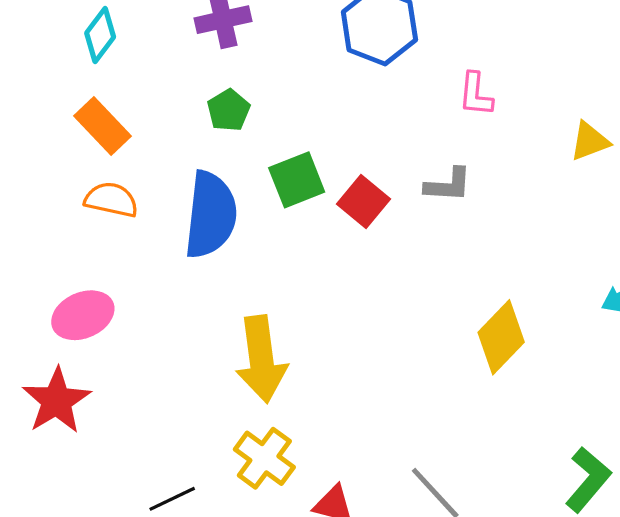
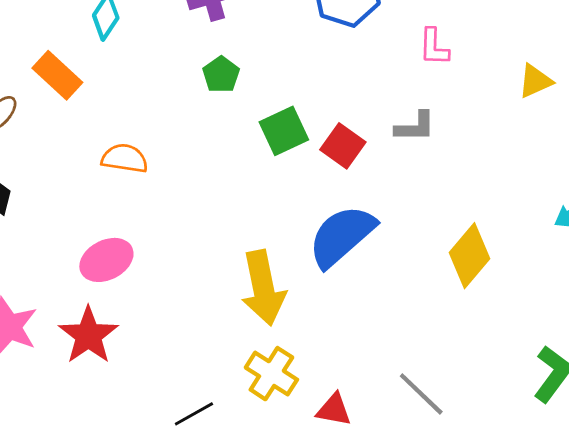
orange rectangle: (102, 126) -> (57, 75), moved
blue semicircle: (211, 215) -> (342, 236), moved, turned -134

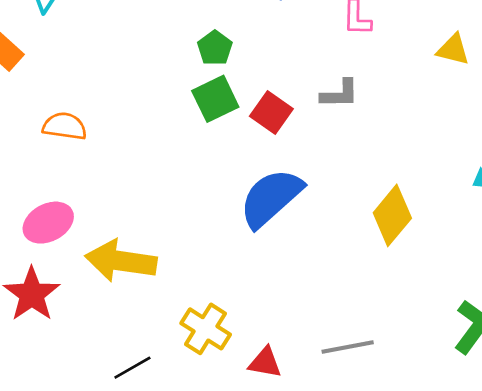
green pentagon: (221, 75) -> (215, 48), moved
yellow triangle: (535, 81) -> (453, 49), turned 39
yellow arrow: (263, 288) -> (121, 261), moved, turned 110
gray line: (421, 394) -> (348, 347), turned -54

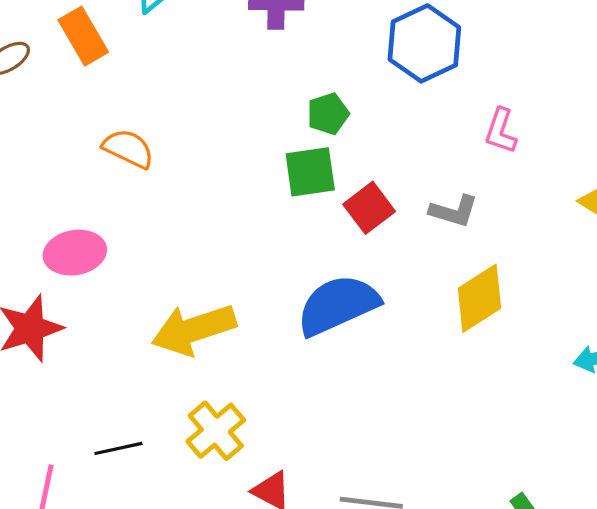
yellow diamond: (392, 215) -> (480, 298), moved
yellow arrow: (121, 261) -> (194, 329), moved, turned -44

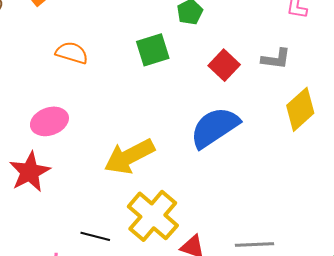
green square: (310, 172) -> (153, 50), moved
yellow cross: (216, 431) -> (153, 216), size x1.4
black line: (118, 448) -> (95, 236), turned 36

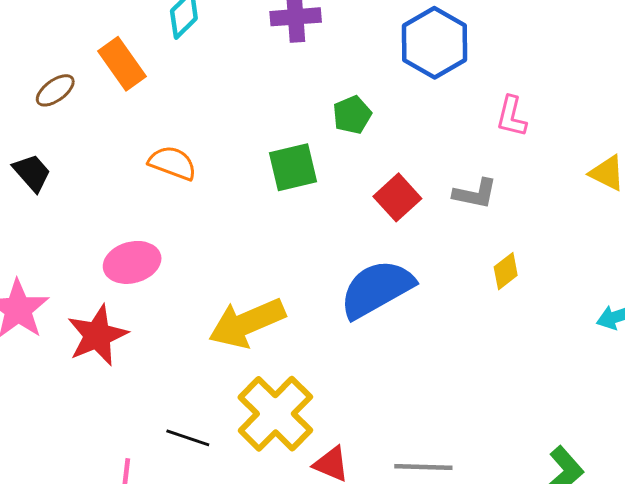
yellow diamond: (300, 109) -> (506, 271), size x0.6

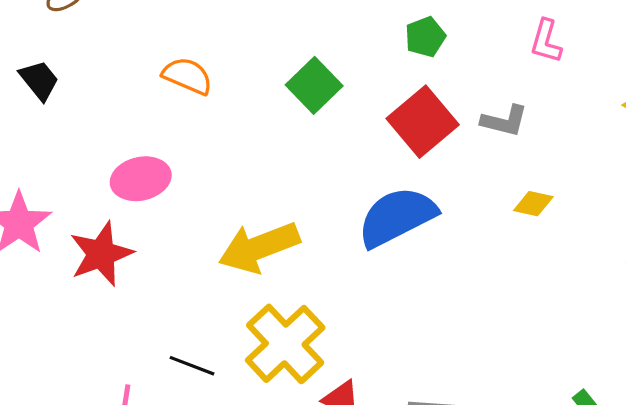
green pentagon: (352, 115) -> (425, 37), moved
green square: (293, 167) -> (314, 85), turned -33
red square: (397, 197) -> (423, 122), size x1.4
yellow diamond: (506, 271) -> (533, 204), turned 48

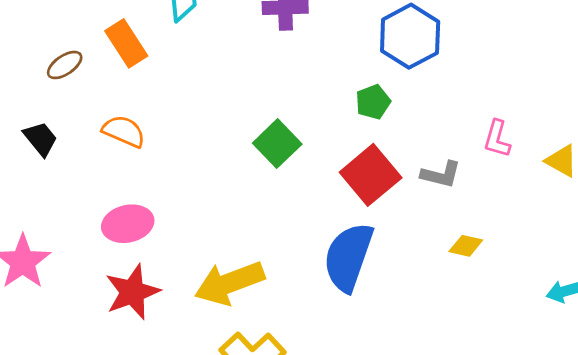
pink L-shape: (546, 41) -> (497, 139), moved
orange semicircle: (187, 76) -> (124, 131), moved
blue semicircle: (397, 217) -> (348, 257), turned -44
red star: (101, 254) -> (132, 292), moved

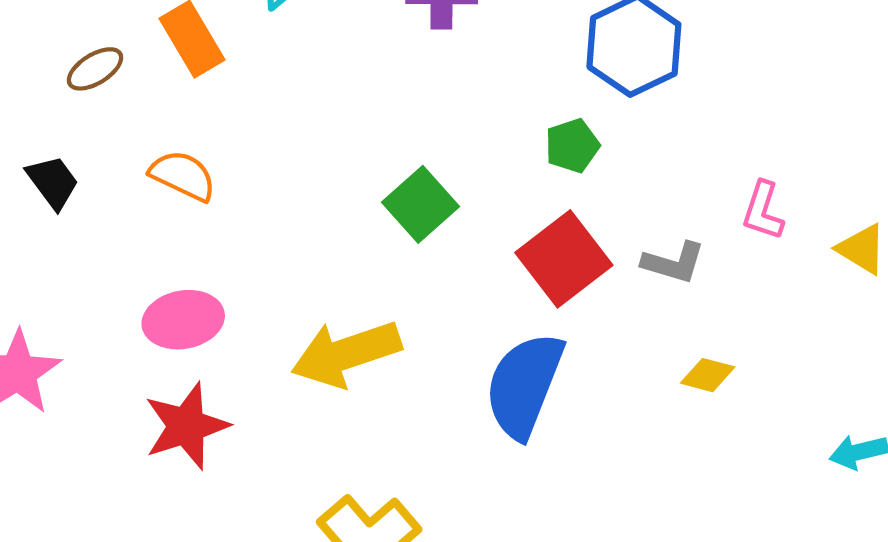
yellow arrow: (229, 283) -> (346, 354), moved

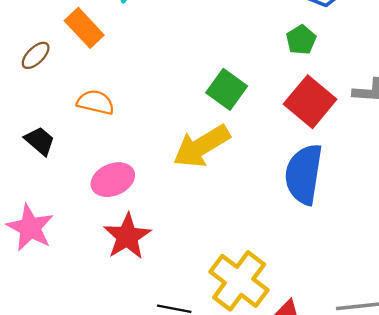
black trapezoid: (53, 182) -> (40, 141), moved
yellow arrow: (346, 354) -> (201, 146), moved

